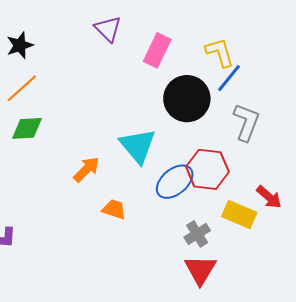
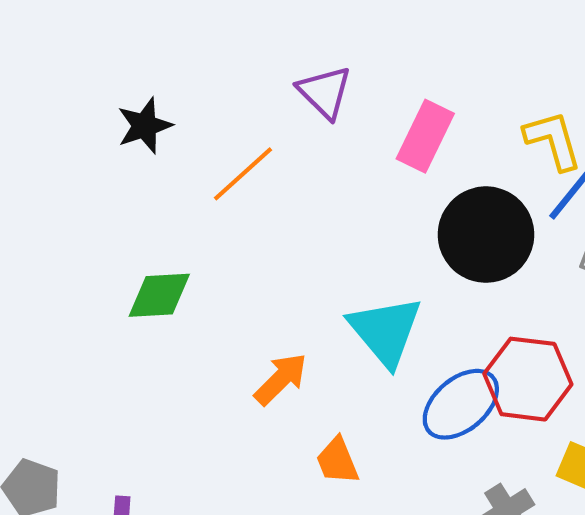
orange line: (22, 88) -> (243, 174), moved
orange trapezoid: (114, 209) -> (337, 461), turned -130

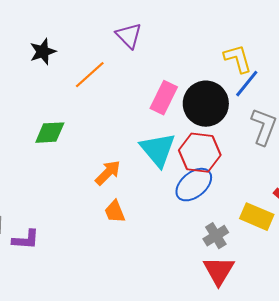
pink rectangle: (425, 136) -> (164, 98), moved
red hexagon: (528, 379) -> (200, 153), moved
orange trapezoid: (337, 461) -> (115, 212), moved

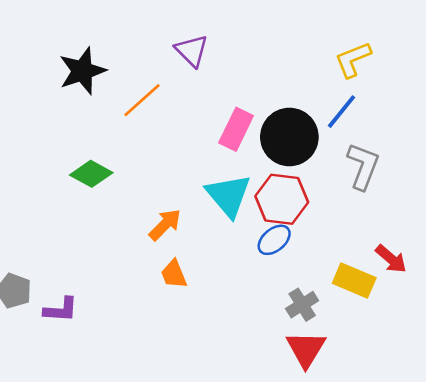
black star: (43, 52) -> (82, 71), size x1.4
yellow L-shape: (238, 59) -> (353, 59), moved, turned -96
green diamond: (50, 133) -> (91, 174), turned 32
blue ellipse: (194, 185) -> (274, 240), size x0.7

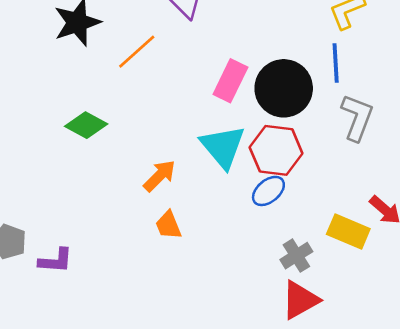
blue line: (341, 112) -> (336, 63), turned -42
red triangle: (306, 349) -> (300, 300), turned 30

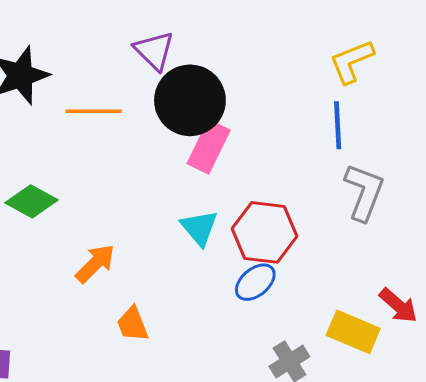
orange line: (137, 52) -> (94, 111), turned 42
black circle: (284, 88) -> (190, 100), moved
cyan triangle: (223, 147) -> (199, 228), size x0.7
orange arrow: (160, 176) -> (95, 264), moved

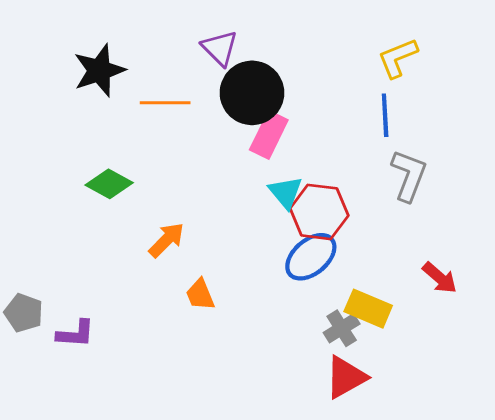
cyan triangle: (199, 228) -> (286, 192), moved
blue ellipse: (255, 282) -> (311, 257), size x1.4
yellow rectangle: (353, 332) -> (368, 309), moved

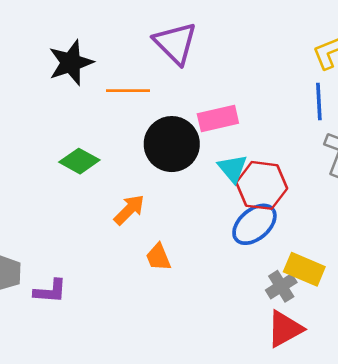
purple triangle: (220, 48) -> (175, 43), size x1.4
black circle: (252, 93) -> (172, 144), moved
pink rectangle: (269, 135) -> (218, 119), turned 51

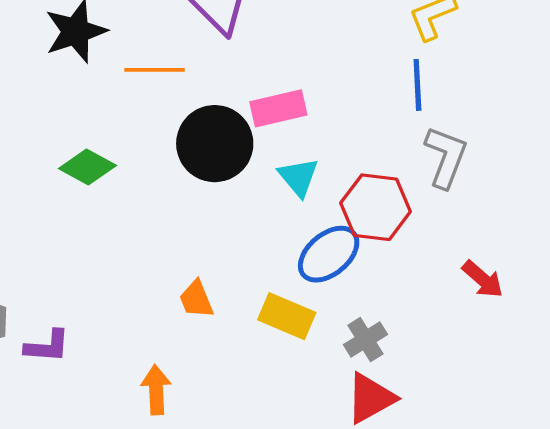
red hexagon: (262, 185) -> (376, 207), moved
orange arrow: (129, 210) -> (156, 390), moved, turned -48
yellow rectangle: (304, 269) -> (287, 316), moved

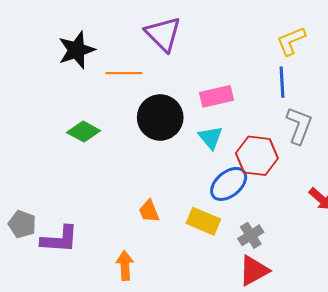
pink rectangle: (278, 108) -> (217, 96), moved
purple L-shape: (47, 346) -> (59, 239), size x1.4

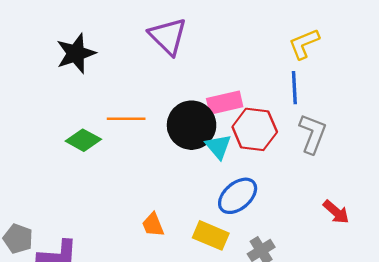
orange line: (124, 73) -> (126, 119), moved
black circle: (160, 117) -> (192, 125), moved
red hexagon: (257, 156) -> (255, 129), moved

